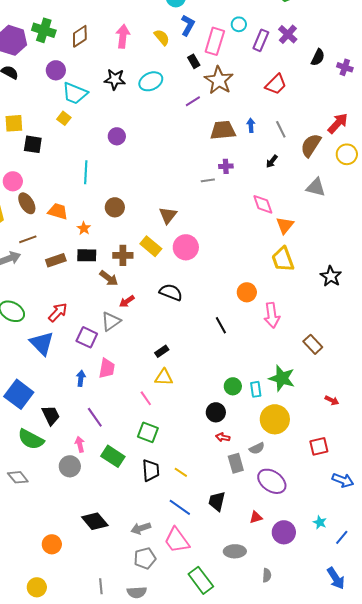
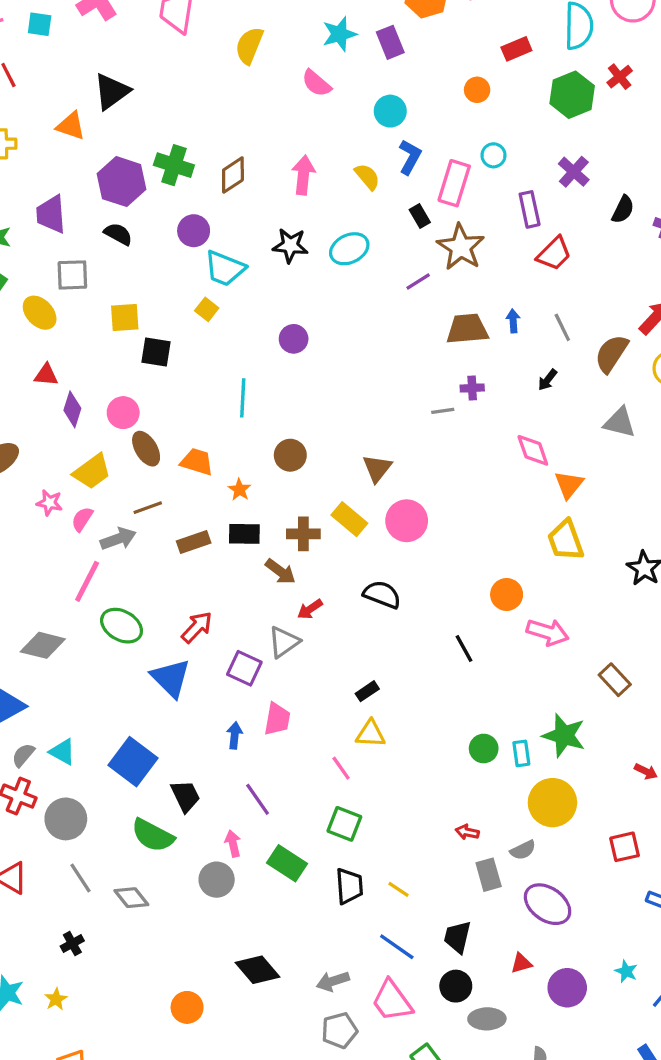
purple rectangle: (261, 40) -> (530, 209), moved, turned -35
pink arrow: (272, 315) -> (548, 632), turned -65
black circle: (216, 412) -> (456, 986), moved

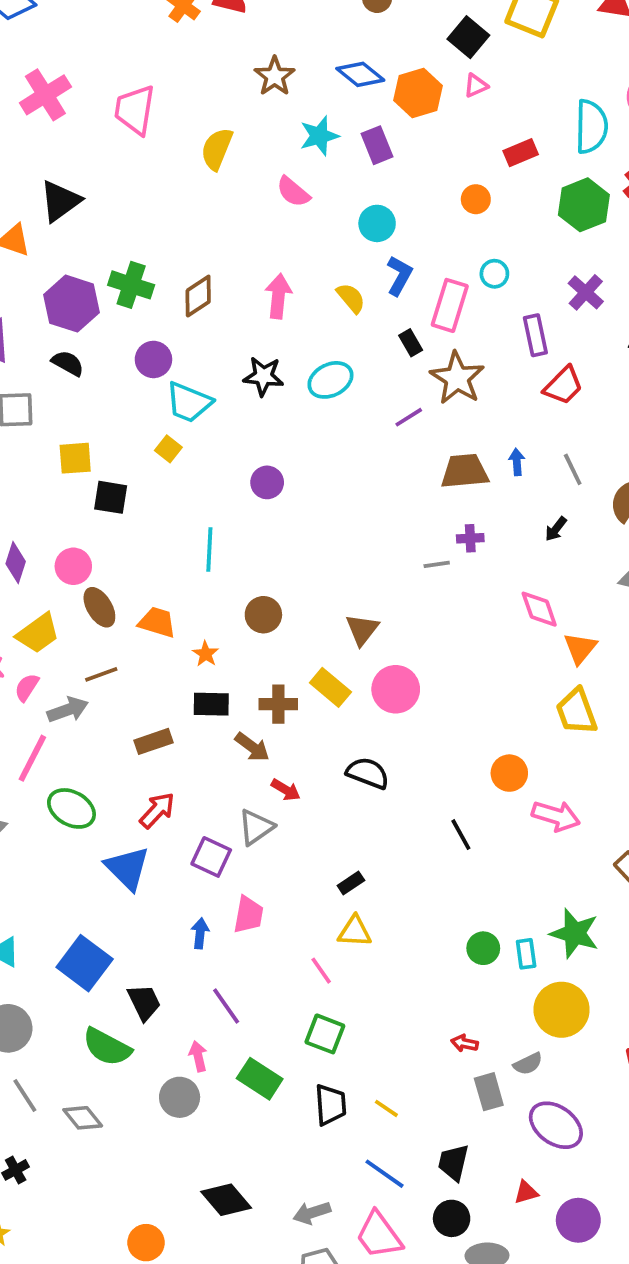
brown rectangle: (194, 542) -> (153, 741), moved
red arrow: (310, 609) -> (286, 790), turned -115

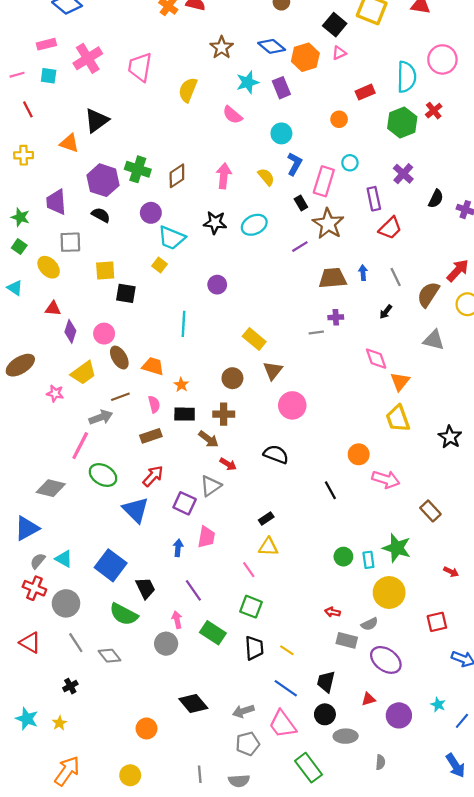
brown circle: (263, 615) -> (232, 378), moved
pink semicircle: (27, 687) -> (154, 404), moved, turned 133
yellow rectangle: (330, 687) -> (254, 339), moved
gray rectangle: (489, 1092) -> (347, 640), turned -60

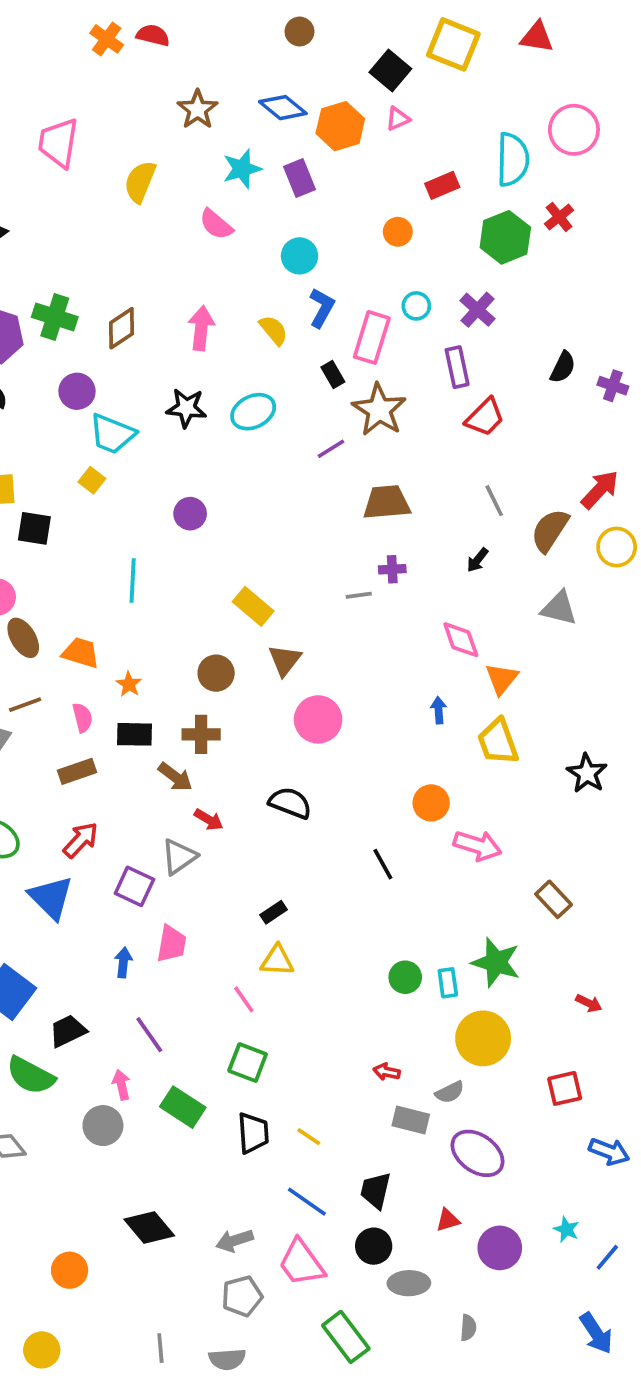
purple cross: (403, 174) -> (478, 310), moved
blue arrow: (363, 273) -> (439, 710), moved
black trapezoid: (145, 588) -> (68, 1031), turned -90

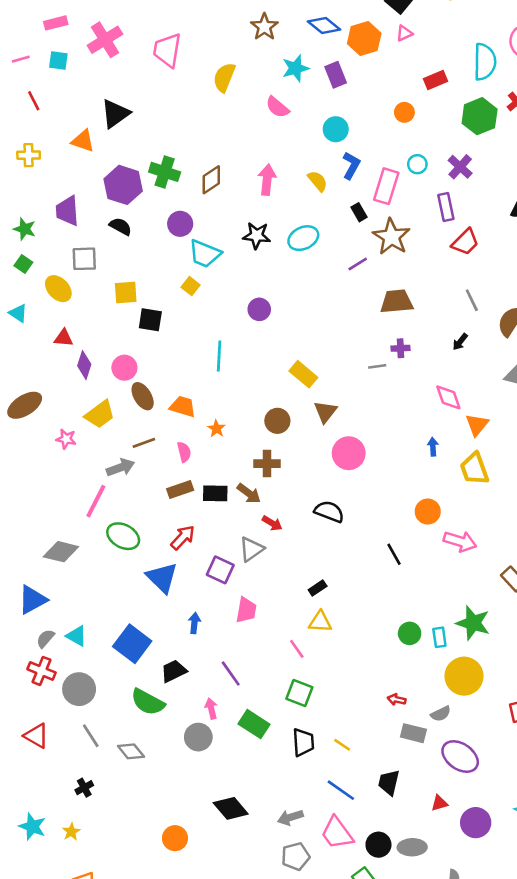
black rectangle: (134, 734) -> (215, 493), moved
blue arrow: (123, 962) -> (194, 623), moved
black circle: (374, 1246) -> (378, 845), moved

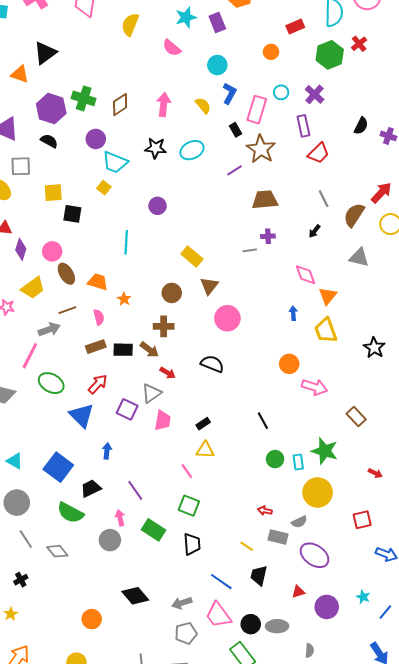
black line: (394, 554) -> (263, 421), moved
pink trapezoid: (246, 610) -> (163, 421), moved
yellow line: (342, 745) -> (247, 546), moved

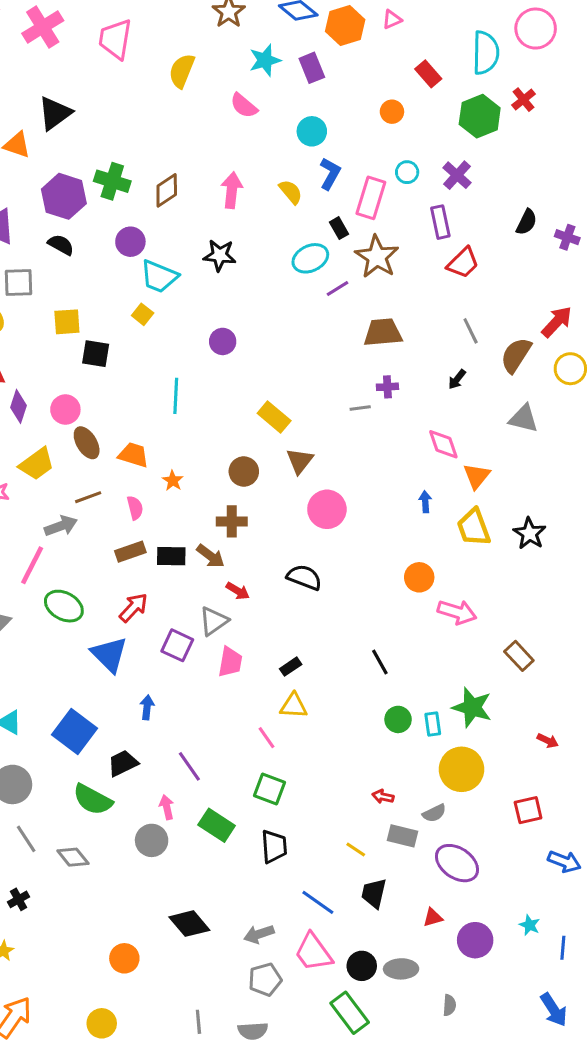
red rectangle: (295, 27) -> (428, 74), turned 72
cyan ellipse: (192, 150) -> (310, 258), moved
black star: (374, 348) -> (530, 533), moved
blue line: (385, 612) -> (563, 948), turned -35

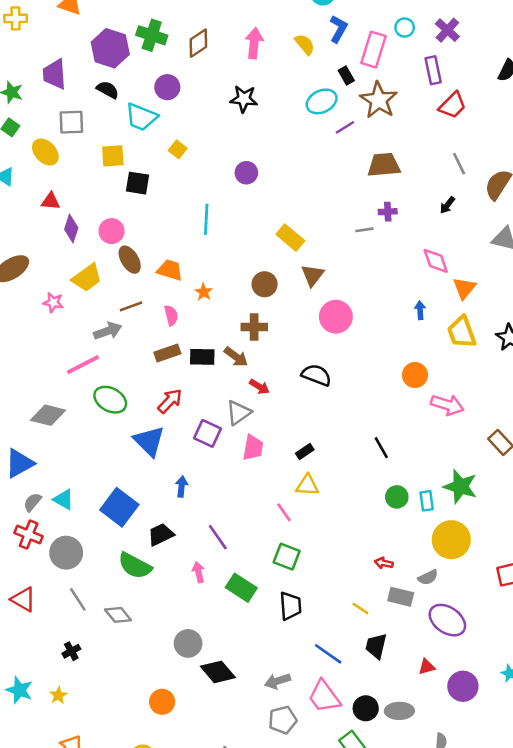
cyan trapezoid: (159, 276) -> (141, 117), moved
pink line: (32, 565) -> (83, 365), turned 36
gray circle: (152, 840) -> (188, 643), moved

